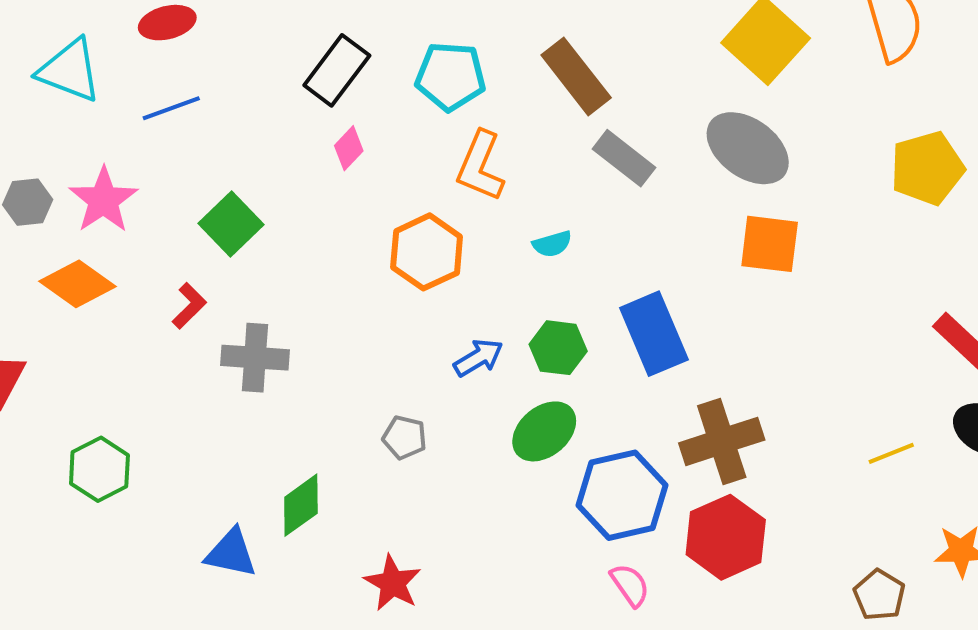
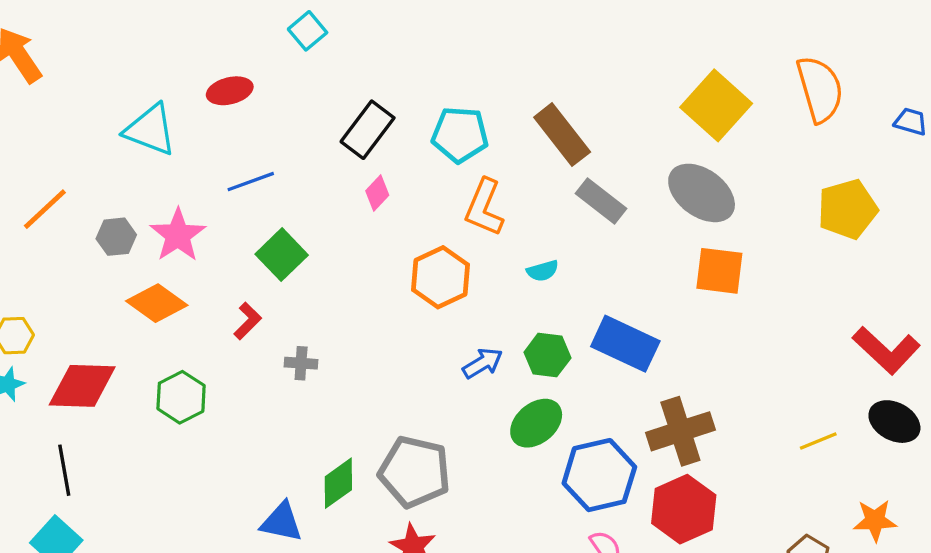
blue line: (171, 108) -> (251, 182), moved
blue rectangle: (654, 334) -> (625, 344), turned -42
gray cross: (255, 358) -> (301, 363), size x0.6
gray pentagon: (405, 437) -> (415, 472), moved, size x2.0
green hexagon: (99, 469) -> (181, 397), moved

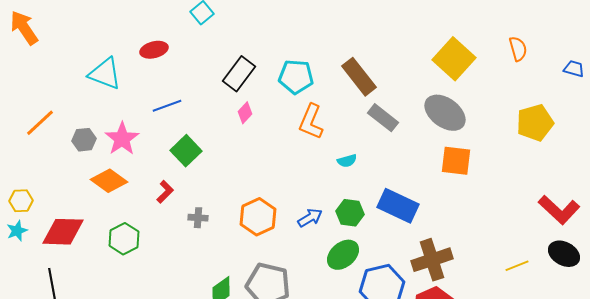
orange semicircle: (820, 89) -> (518, 49), size x0.6
orange hexagon: (440, 277) -> (258, 217), moved

